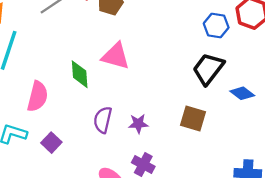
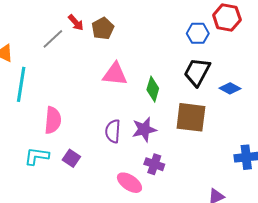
green diamond: (80, 74) -> (153, 89), moved, turned 30
brown square: (193, 119) -> (191, 117), size x1.4
purple star: (138, 124) -> (144, 130), size x1.4

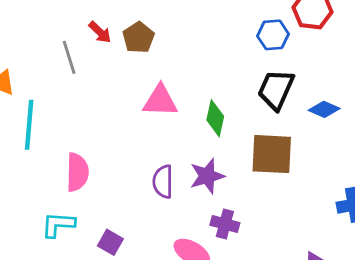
gray line: (53, 39) -> (69, 57), turned -60
purple square: (71, 158) -> (110, 242), moved

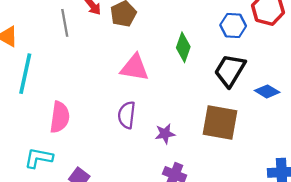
green diamond: (215, 118) -> (183, 47), moved
purple star: (207, 176) -> (165, 134), size x0.7
purple semicircle: (163, 182) -> (127, 115), moved

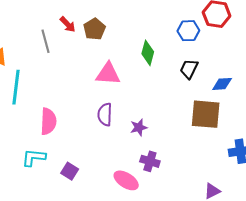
black trapezoid: (230, 70) -> (189, 69), size x0.7
blue diamond: (267, 91) -> (222, 84), turned -30
brown square: (220, 122) -> (206, 114), moved

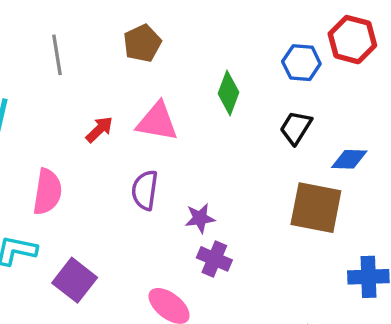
red arrow: (68, 24) -> (99, 129), moved, turned -96
purple cross: (150, 161) -> (214, 259), moved
purple square: (70, 171) -> (75, 280), size x1.4

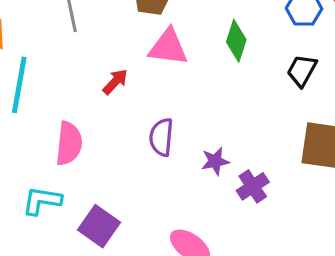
pink triangle: (157, 122) -> (168, 47), moved
purple cross: (214, 259) -> (253, 186), moved, turned 36

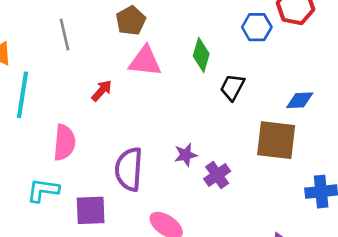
black trapezoid: (302, 71) -> (232, 87), moved
purple semicircle: (161, 137) -> (129, 169), moved, size x1.4
purple square: (99, 226) -> (91, 210), turned -36

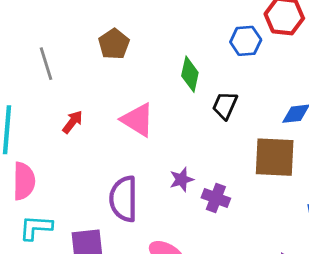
pink triangle: (145, 61) -> (138, 120), moved, turned 30
red arrow: (102, 91) -> (73, 122), moved
pink semicircle: (64, 142) -> (24, 181), moved
purple cross: (217, 175) -> (216, 198), turned -30

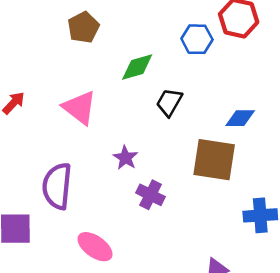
brown pentagon: (114, 44) -> (83, 27), moved
green diamond: (190, 74) -> (137, 67), turned 56
purple star: (182, 179) -> (125, 158), moved, turned -30

